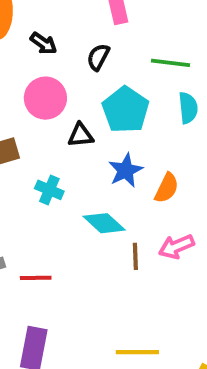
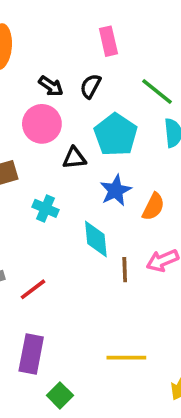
black arrow: (43, 43) -> (51, 86), moved
green line: (171, 63) -> (157, 92), turned 32
cyan diamond: (104, 223) -> (96, 239), turned 42
red line: (36, 278) -> (33, 289), turned -36

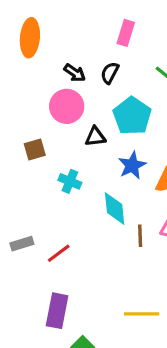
pink rectangle: (108, 41) -> (126, 33), turned 30

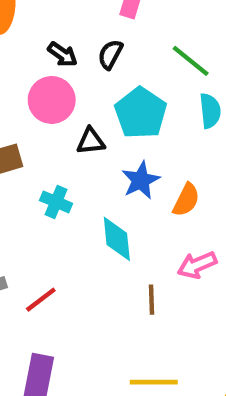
brown line: (140, 236) -> (152, 300), moved

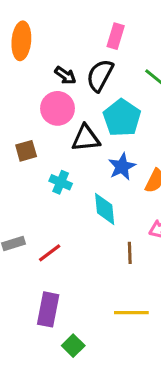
black semicircle: (110, 54) -> (100, 75), size x1.5
black triangle: (91, 141) -> (86, 138), size x1.4

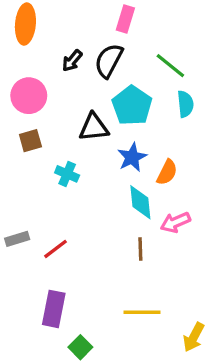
black arrow: (65, 75) -> (72, 61), turned 95
pink circle: (58, 108) -> (29, 96), moved
cyan diamond: (105, 209) -> (140, 202), moved

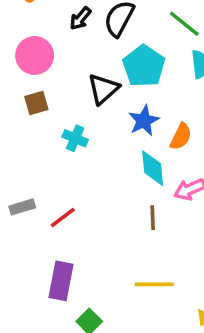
black triangle: (94, 127) -> (103, 89), turned -36

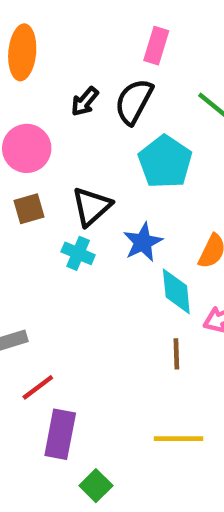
black triangle: (103, 89) -> (91, 206), moved
blue star: (144, 121) -> (143, 242), moved
red line: (63, 218) -> (38, 387), moved

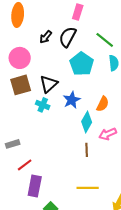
brown square: (29, 209) -> (21, 85), size x1.5
cyan diamond: (176, 291) -> (87, 122), turned 35

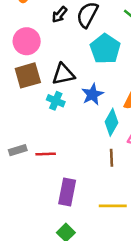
black triangle: (49, 84) -> (63, 74), turned 30
red line: (25, 165) -> (46, 154), moved, turned 35
purple rectangle: (35, 186) -> (67, 192), moved

